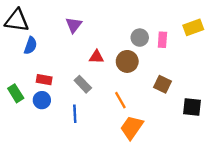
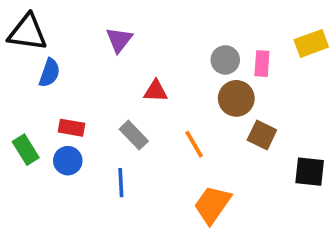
brown circle: (127, 61) -> (236, 98), moved
orange line: (120, 100) -> (194, 144), moved

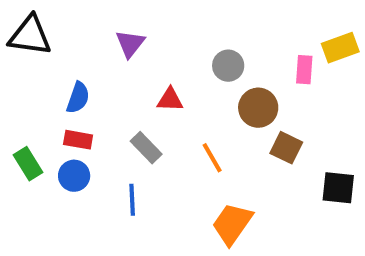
gray circle: (225, 60) -> (228, 66), moved
pink rectangle: (262, 64) -> (304, 70), moved
blue semicircle: (49, 73) -> (78, 98), moved

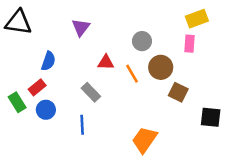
yellow rectangle: (340, 48) -> (197, 19), moved
red rectangle: (78, 140) -> (37, 87), moved, turned -49
orange line: (212, 158) -> (132, 74), moved

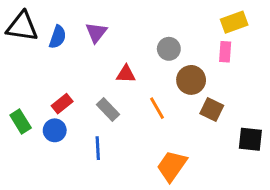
blue semicircle: (48, 61) -> (58, 37), moved
orange line: (132, 74) -> (157, 108), moved
red rectangle: (37, 87) -> (62, 104), moved

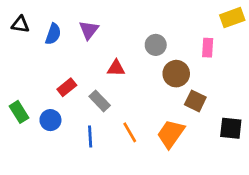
yellow rectangle: (234, 22) -> (232, 18), moved
black triangle: (22, 27) -> (20, 24), size x0.6
red rectangle: (62, 104) -> (67, 87), moved
orange line: (157, 108) -> (130, 132), moved
orange trapezoid: (172, 166) -> (171, 134), moved

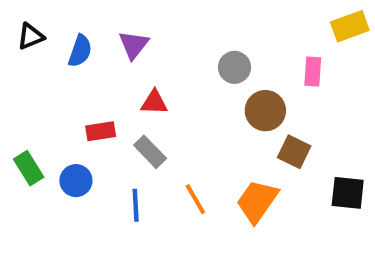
black triangle: (20, 24) -> (31, 36), turned -30
red triangle: (116, 68) -> (154, 102), moved
red rectangle: (67, 87) -> (101, 131), turned 30

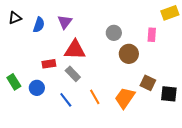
red triangle: (154, 102) -> (75, 50), size x1.6
brown square: (294, 152) -> (148, 83), moved
blue line: (136, 205) -> (66, 100), turned -35

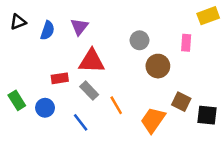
orange line: (95, 97) -> (116, 105), moved

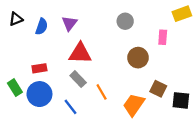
gray circle: (139, 40) -> (125, 21), moved
red rectangle: (60, 78) -> (39, 68), moved
blue circle: (45, 108) -> (39, 94), size x1.5

